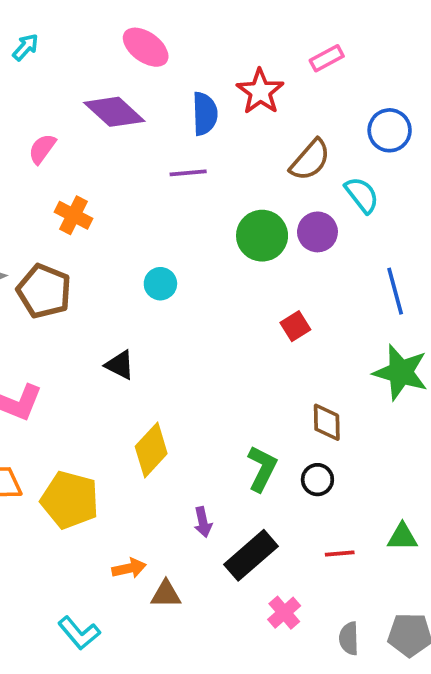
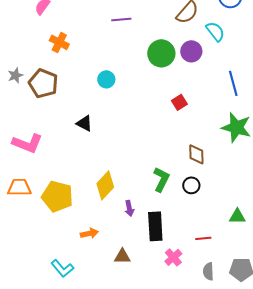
yellow diamond: (151, 450) -> (105, 185), moved
red line: (340, 553) -> (203, 238), moved
black rectangle: (251, 555) -> (155, 226), turned -52
brown triangle: (166, 594) -> (122, 256), moved

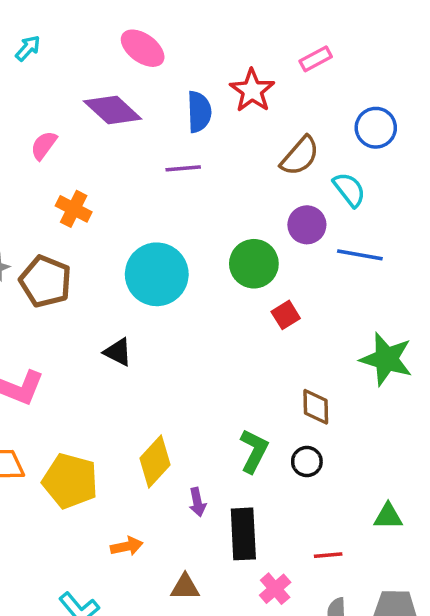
green circle: (161, 53) -> (254, 264), moved
cyan circle: (106, 79) -> (157, 274), size x2.0
blue line: (233, 83) -> (360, 255), moved, turned -65

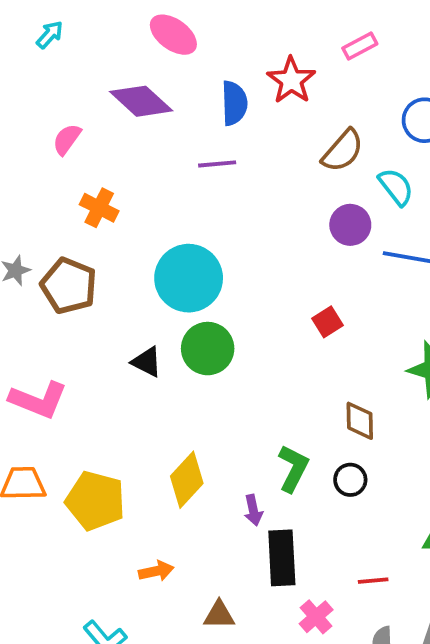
green circle: (254, 264) -> (208, 349), moved
purple arrow: (197, 502) -> (253, 510), moved

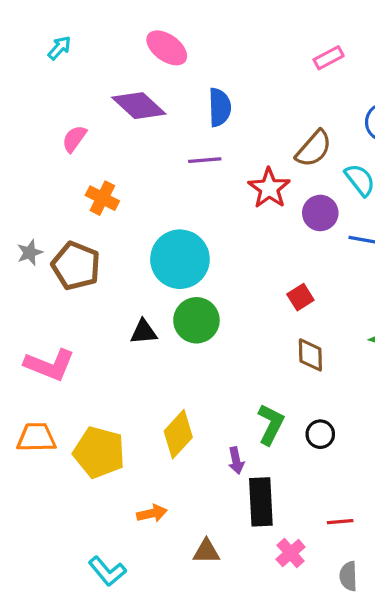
red star: (291, 80) -> (269, 188), moved
black triangle: (147, 362) -> (144, 332), turned -32
brown diamond: (360, 421) -> (310, 355), moved

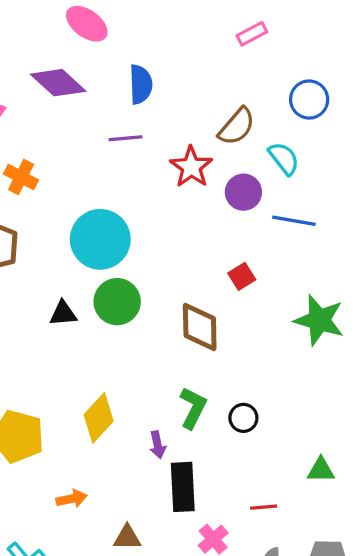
red square: (300, 297) -> (242, 276), moved
brown diamond: (310, 355) -> (200, 327), moved, size x1.4

